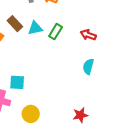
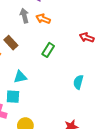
cyan triangle: (35, 28) -> (20, 77), moved
red arrow: (88, 35) -> (87, 37), moved

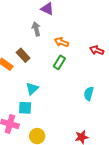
orange arrow: (43, 19) -> (61, 42), moved
cyan triangle: (20, 77) -> (32, 89), turned -32

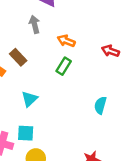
cyan square: (25, 108) -> (26, 133), moved

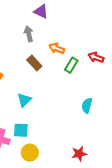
brown rectangle: (18, 57) -> (34, 63), moved
green rectangle: (64, 66) -> (71, 65), moved

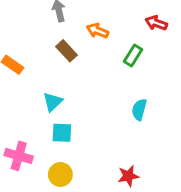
red arrow: (96, 57) -> (156, 23), moved
green rectangle: (71, 65) -> (133, 55), moved
cyan square: (21, 130) -> (62, 133), moved

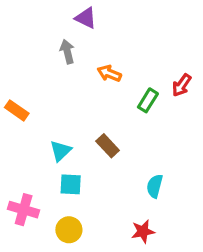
red arrow: (156, 23) -> (182, 85), moved, turned -75
brown rectangle: (67, 51) -> (108, 146), moved
cyan semicircle: (139, 110) -> (155, 186), moved

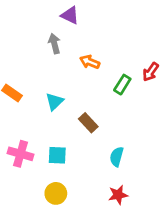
cyan triangle: (61, 151) -> (54, 102), moved
cyan semicircle: (155, 186) -> (117, 157), moved
pink cross: (24, 210) -> (20, 154), moved

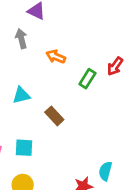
cyan triangle: (54, 102) -> (21, 95), turned 30
cyan semicircle: (117, 157) -> (105, 171), moved

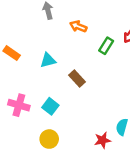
cyan square: (24, 148) -> (50, 106), turned 35

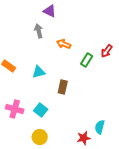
brown rectangle: (77, 78) -> (63, 87), turned 56

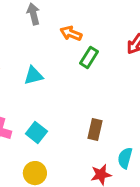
green rectangle: (87, 60) -> (89, 57), moved
brown rectangle: (63, 87) -> (95, 130), moved

